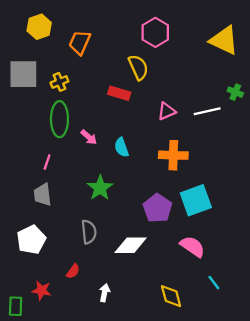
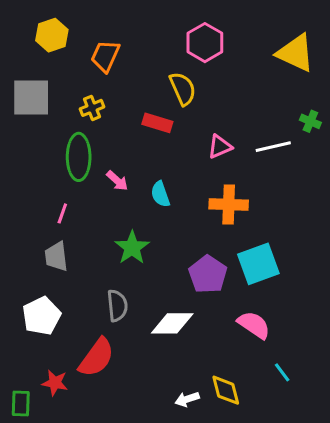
yellow cross: (59, 82) -> (92, 108), moved
red semicircle: (73, 271) -> (96, 358), size x2.0
white arrow: (105, 293) -> (187, 399), moved, turned -120

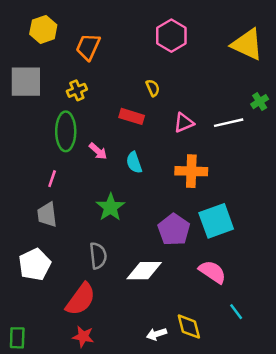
yellow semicircle: (183, 89) -> (153, 88), moved, size x0.6
green cross: (310, 121) -> (260, 102), turned 35
red rectangle: (157, 123) -> (132, 116), moved
red star: (55, 383) -> (83, 337), moved

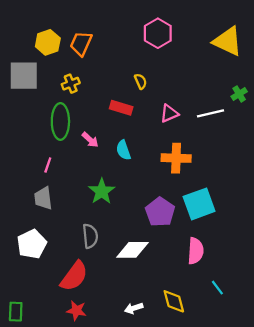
yellow hexagon: (43, 29) -> (48, 42), moved
pink semicircle: (212, 272) -> (196, 251), turned 60
white arrow: (156, 334) -> (134, 308), moved

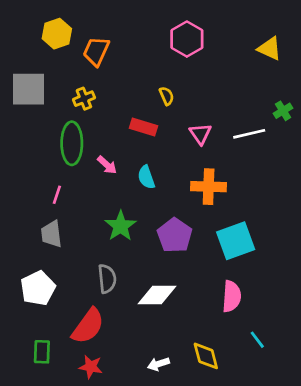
yellow triangle: (228, 41) -> (269, 49), size x0.7
yellow hexagon: (48, 42) -> (57, 34), moved
pink triangle: (169, 113) -> (200, 134), turned -42
purple pentagon: (160, 212) -> (175, 235), moved
green rectangle: (16, 312) -> (42, 352), moved

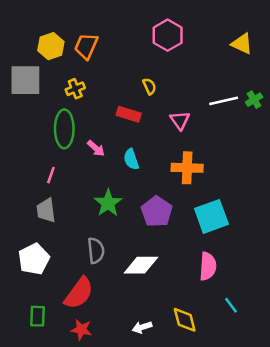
yellow hexagon: (57, 34) -> (51, 46), moved
white line: (249, 134) -> (224, 101), moved

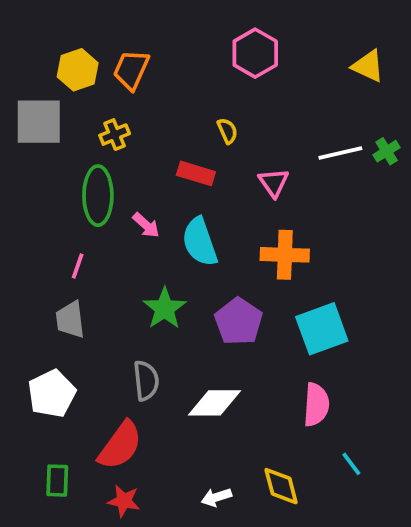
cyan semicircle: (131, 159) -> (200, 242), size x1.5

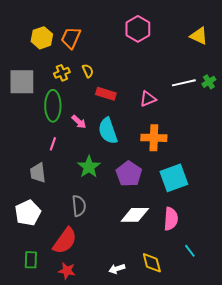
gray square: (39, 122) -> (22, 82), moved
yellow semicircle: (227, 131) -> (88, 71), moved
pink triangle: (274, 183) -> (148, 99), turned 42
pink line: (78, 266) -> (53, 144), moved
white diamond: (214, 403) -> (135, 215), moved

